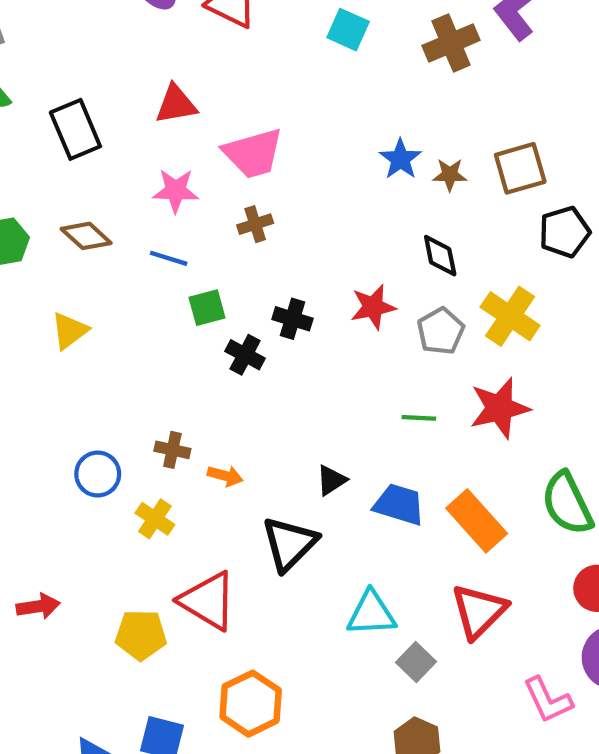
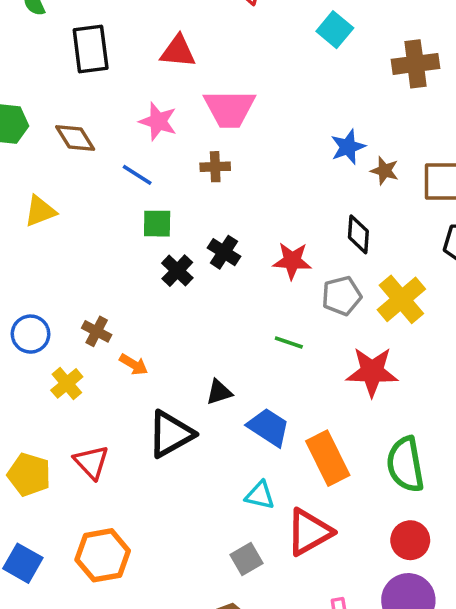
green line: (419, 418) -> (289, 342), moved
red triangle: (208, 601) -> (91, 462), size x0.7
cyan triangle: (371, 613) -> (260, 495), moved, size x0.7

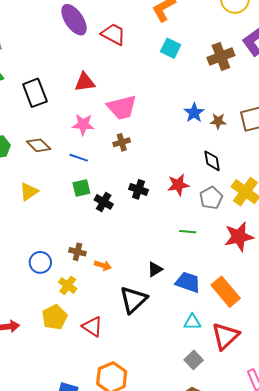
green square: (157, 224) -> (81, 188), moved
black cross: (177, 271) -> (104, 202), moved
yellow pentagon: (29, 475) -> (55, 317), moved, turned -30

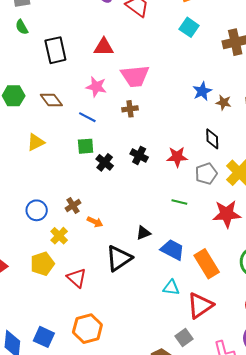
brown cross: (77, 252) -> (73, 206), turned 35
gray square: (194, 360) -> (184, 338), moved

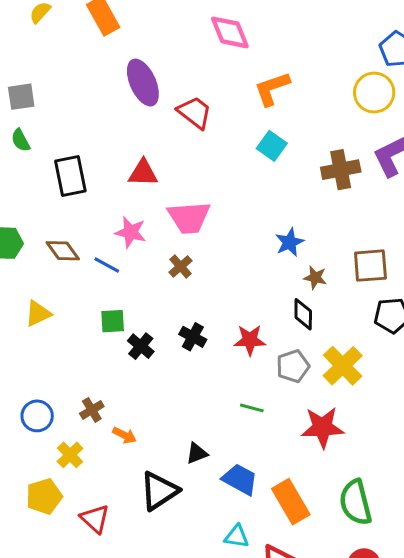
brown star: (224, 103) -> (315, 278), moved
brown cross: (130, 109) -> (180, 266), turned -35
blue line: (87, 117) -> (107, 265), moved

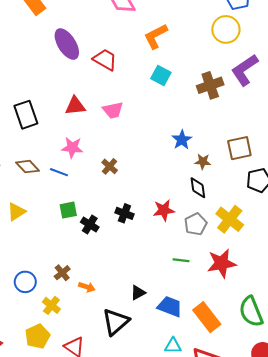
pink trapezoid: (189, 217) -> (113, 110), moved, size x0.7
green line: (252, 408) -> (181, 260), moved

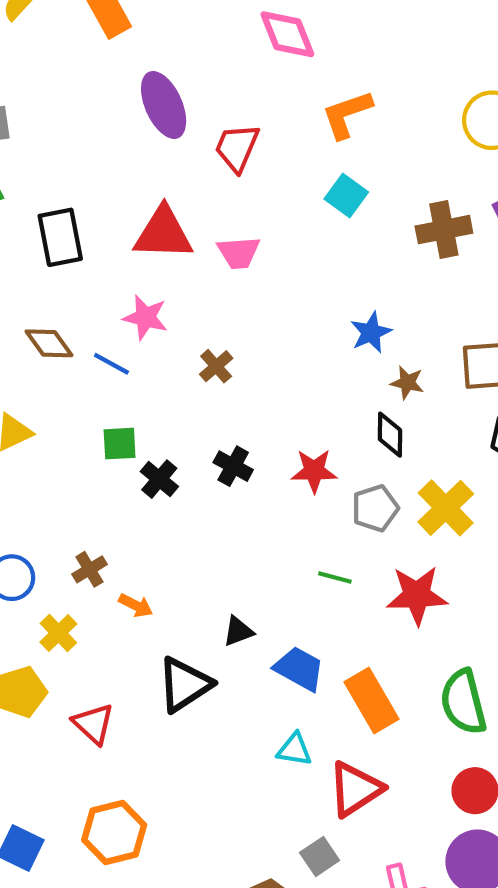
red trapezoid: (105, 60) -> (237, 148), turned -105
red triangle: (75, 106) -> (163, 233), size x1.4

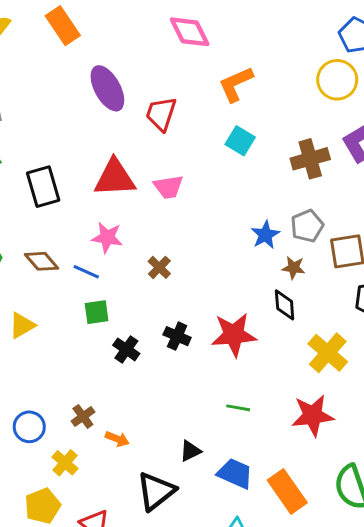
green square: (120, 444) -> (97, 312), moved
red star: (314, 471) -> (234, 335), size x1.4
gray pentagon: (375, 508) -> (307, 226), moved
green line: (335, 578) -> (238, 408), moved

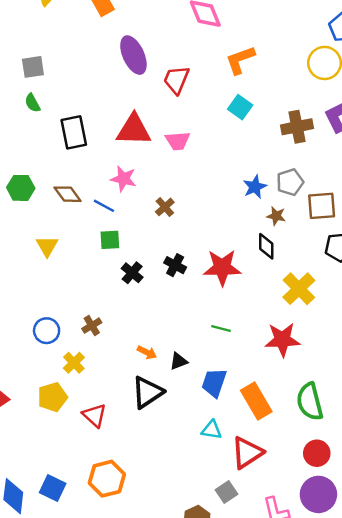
yellow triangle: (22, 325) -> (47, 246), turned -35
orange arrow: (117, 439) -> (147, 352), moved
blue trapezoid: (235, 473) -> (214, 383), turned -100

